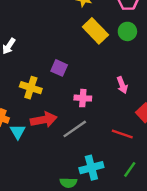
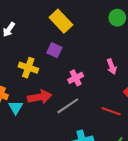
yellow rectangle: (95, 31) -> (61, 21), moved
pink cross: (83, 98) -> (76, 78), turned -32

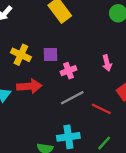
purple square: (54, 50) -> (51, 54), moved, turned -32
gray line: (68, 106) -> (72, 98), moved

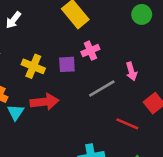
pink cross: (68, 71) -> (90, 51), moved
gray line: (72, 98) -> (102, 89), moved

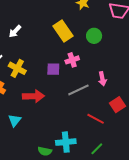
green circle: (142, 14) -> (94, 36), moved
yellow cross: (33, 66) -> (17, 68), moved
cyan triangle: (16, 112) -> (15, 120), moved

